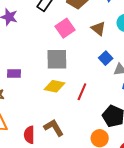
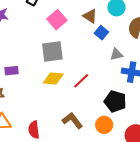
blue square: (106, 58) -> (101, 33), moved
red line: (82, 92) -> (81, 81), turned 30
brown L-shape: (54, 128) -> (72, 120), moved

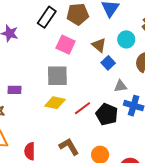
pink square: (57, 20) -> (66, 45), turned -30
black pentagon: (115, 101) -> (107, 114), moved

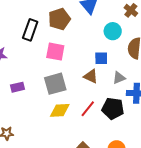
brown triangle: (99, 45) -> (91, 76), moved
blue square: (108, 63) -> (101, 58), turned -32
purple rectangle: (15, 90) -> (17, 87), moved

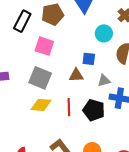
brown triangle: (91, 76) -> (76, 75), turned -35
gray square: (55, 84) -> (40, 78), turned 30
red line: (88, 109) -> (69, 107), turned -48

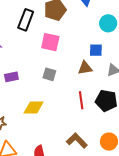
gray square: (40, 78) -> (49, 74), size x0.6
yellow diamond: (41, 105) -> (34, 107), moved

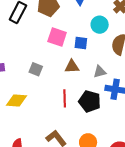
pink square: (50, 42) -> (57, 37), moved
blue square: (96, 50) -> (81, 43), moved

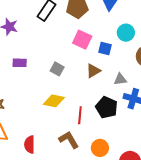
brown triangle: (72, 67) -> (93, 71), turned -35
red line: (65, 98) -> (80, 115), moved
yellow diamond: (17, 101) -> (54, 101), moved

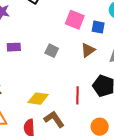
yellow diamond: (54, 101) -> (38, 99), moved
brown L-shape: (69, 140) -> (54, 119), moved

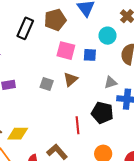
brown triangle: (88, 50) -> (70, 79), moved
yellow diamond: (38, 99) -> (18, 134), moved

